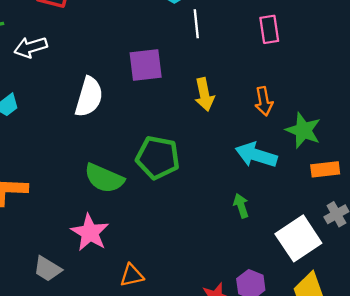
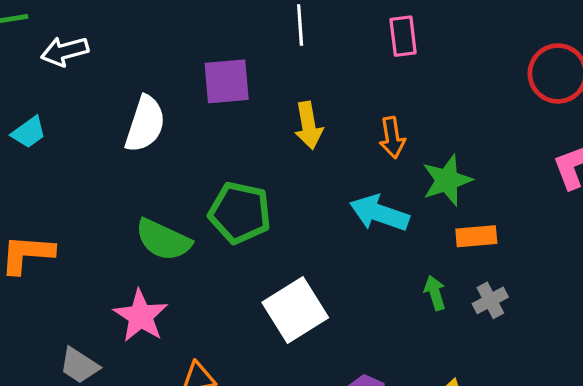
green star: (303, 130) -> (447, 180), turned 30
green arrow: (241, 206) -> (435, 293), moved
white square: (298, 238) -> (295, 310), moved

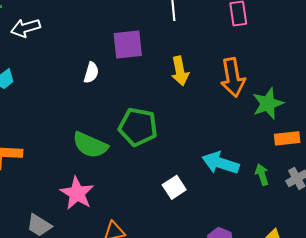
white semicircle: (145, 124) -> (91, 73), moved, size x0.6
orange arrow: (392, 138) -> (233, 77), size x1.5
cyan arrow: (379, 213) -> (221, 163), moved
white square: (295, 310) -> (174, 187), size x0.6

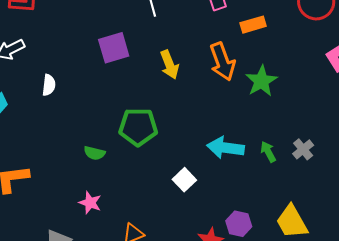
white semicircle: (91, 73) -> (49, 85), moved
orange rectangle: (287, 138) -> (253, 25), moved
green semicircle: (90, 145) -> (94, 153), size x0.6
pink star: (77, 193) -> (90, 203), size x0.7

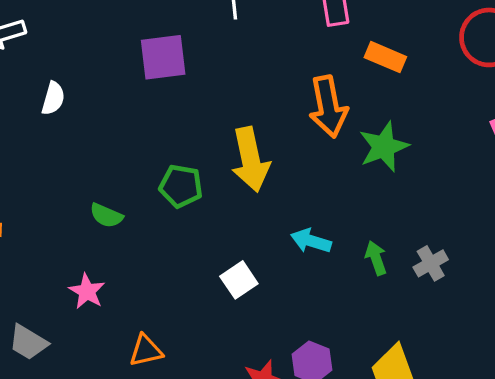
orange rectangle: (253, 25) -> (385, 57), turned 30
yellow arrow: (169, 65) -> (250, 159), moved, size x1.4
green pentagon: (138, 127) -> (181, 186), size x0.7
cyan arrow: (226, 148) -> (311, 241), size x0.7

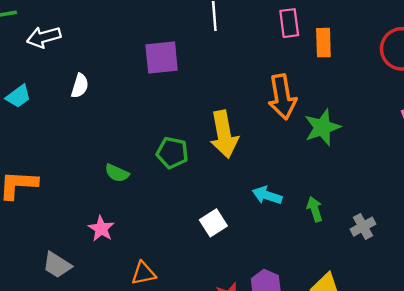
orange rectangle: (385, 57) -> (323, 43), moved, turned 64
gray cross: (431, 263) -> (363, 227), moved

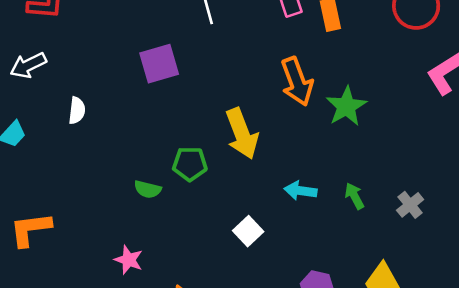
green semicircle: (117, 173) -> (148, 189), moved

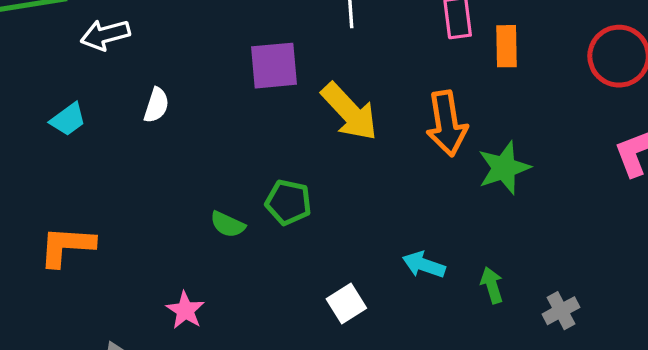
yellow arrow: (242, 134) -> (349, 112), moved, turned -33

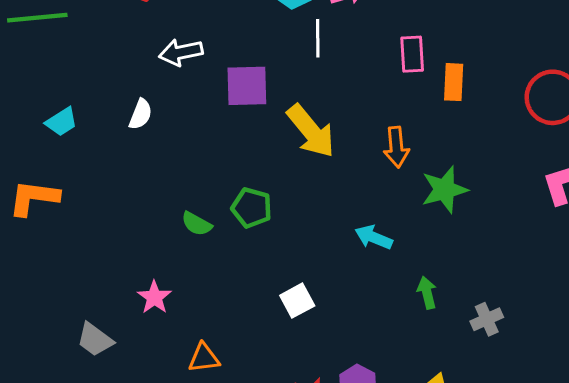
white arrow: (105, 35) -> (181, 52), moved
orange arrow: (447, 123) -> (396, 147), size x0.7
orange L-shape: (67, 246) -> (34, 198), moved
cyan arrow: (424, 265) -> (374, 237), moved

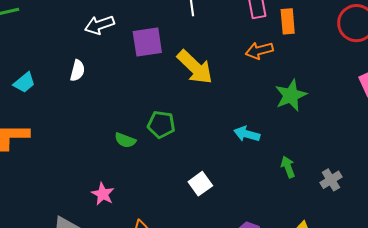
orange arrow: (396, 147) -> (259, 51), moved, turned 88

